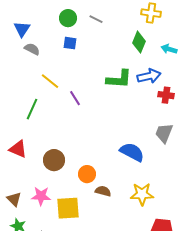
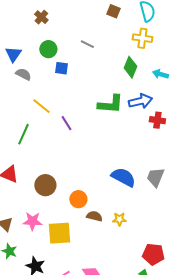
green circle: (68, 18) -> (48, 49), moved
gray trapezoid: (164, 133) -> (155, 177), moved
yellow star: (142, 194) -> (119, 219), moved, size x0.6

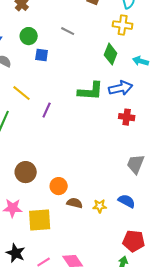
red cross: (157, 120) -> (127, 117), moved
purple line: (66, 123) -> (47, 110), turned 56
blue semicircle: (123, 177) -> (127, 201), moved, size x0.7

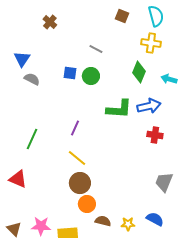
green circle: (29, 36) -> (91, 76), moved
yellow line: (22, 93) -> (77, 158), moved
brown circle: (26, 172) -> (80, 183), moved

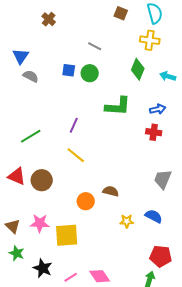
blue arrow: (149, 106) -> (158, 109), moved, size x0.7
green line: (32, 139) -> (31, 136), turned 35
brown circle: (80, 183) -> (42, 180), moved
brown semicircle: (103, 221) -> (111, 191), moved

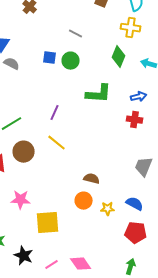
brown circle: (42, 180) -> (24, 152), moved
orange circle: (86, 201) -> (84, 201), moved
pink star: (40, 223) -> (21, 200), moved
red pentagon: (161, 256) -> (136, 233), moved

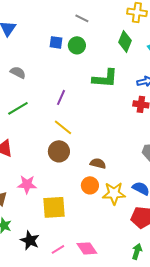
gray semicircle: (12, 64) -> (18, 72), moved
brown circle: (24, 152) -> (59, 151), moved
yellow star: (108, 209) -> (114, 193), size x1.6

